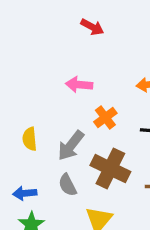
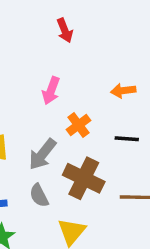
red arrow: (92, 27) -> (65, 30), turned 40
pink arrow: (79, 85) -> (51, 91), turned -75

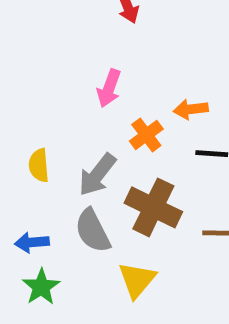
orange arrow: (123, 91) -> (191, 109), moved
gray semicircle: (39, 195) -> (93, 231), size x1.4

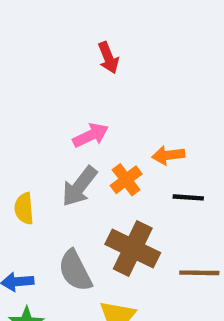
pink arrow: (109, 88) -> (91, 135), turned -136
gray arrow: (97, 175) -> (80, 186), moved

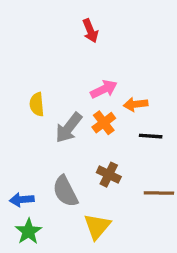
pink arrow: (91, 135) -> (104, 89), moved
yellow semicircle: (24, 209) -> (37, 104), moved
brown cross: (133, 248) -> (109, 175), size x0.6

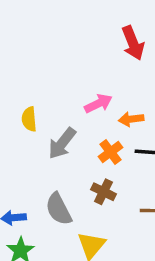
red arrow: (90, 31) -> (133, 43), moved, size x1.4
orange cross: (104, 123) -> (110, 152), moved

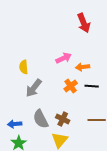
gray arrow: (62, 143) -> (34, 88), moved
brown cross: (104, 192) -> (63, 119), moved

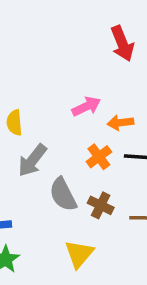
gray semicircle: (41, 119) -> (63, 195), moved
brown cross: (63, 119) -> (101, 205), moved

